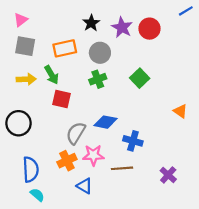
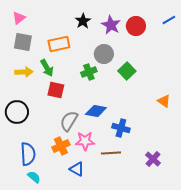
blue line: (186, 11) -> (169, 20), moved
gray circle: (100, 53) -> (104, 54), moved

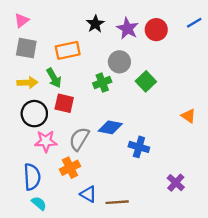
black circle: (17, 112) -> (34, 114), moved
pink star: (85, 141) -> (46, 141), moved
brown line: (111, 153) -> (117, 202), moved

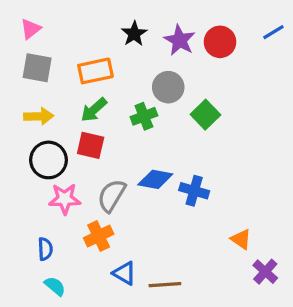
green arrow: (54, 78) -> (94, 110), moved, turned 78
orange triangle: (188, 116) -> (241, 239), moved
blue cross: (139, 147) -> (194, 191), moved
blue semicircle: (32, 177) -> (45, 249), size x0.6
purple cross: (176, 183) -> (265, 272), moved

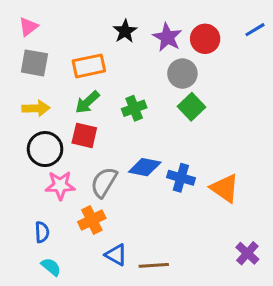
gray circle: (168, 87) -> (182, 74), moved
orange triangle: (241, 239) -> (225, 188), moved, size x1.5

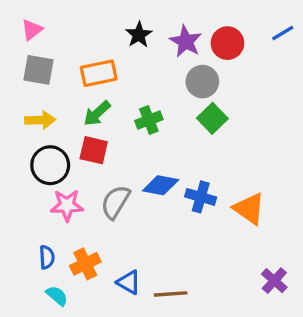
orange cross: (92, 220) -> (85, 264), moved

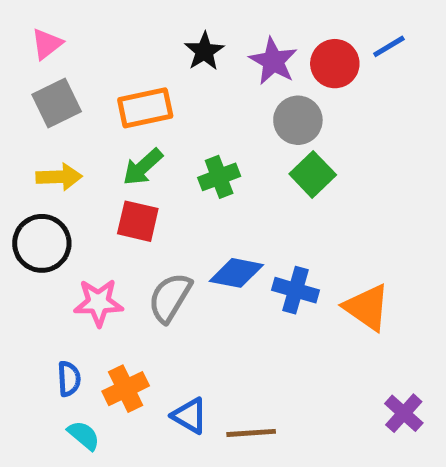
blue line: (283, 33) -> (389, 46), moved
gray square: (38, 70) -> (57, 103), turned -36
black circle: (50, 165) -> (42, 243), moved

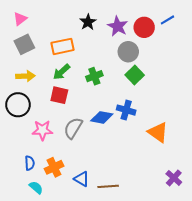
blue cross: (295, 290) -> (126, 110), moved

